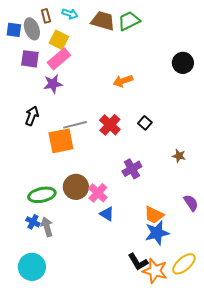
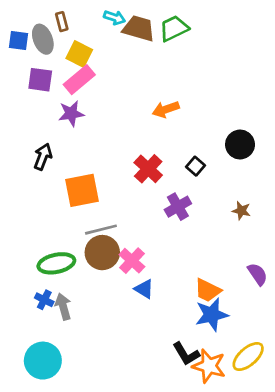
cyan arrow: (70, 14) -> (114, 18), moved
black circle: (183, 63) -> (240, 144), moved
gray line: (75, 125) -> (101, 230), moved
purple cross: (132, 169) -> (178, 207), moved

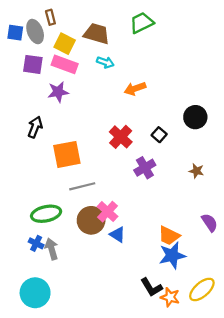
cyan arrow: (114, 18) -> (105, 62), moved
brown trapezoid: (139, 28) -> (97, 34), moved
pink rectangle: (79, 80) -> (65, 64), turned 60
brown circle: (102, 253) -> (91, 220), moved
orange star: (209, 366) -> (170, 297), size x0.7

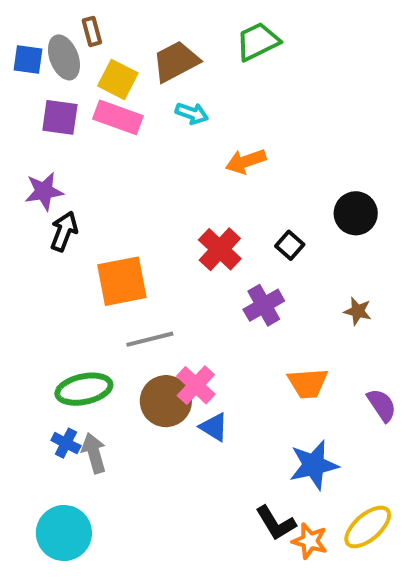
brown trapezoid: (97, 34) -> (176, 61), turned -44
purple star: (58, 92) -> (44, 191), moved
orange trapezoid: (169, 236) -> (308, 383), moved, turned -30

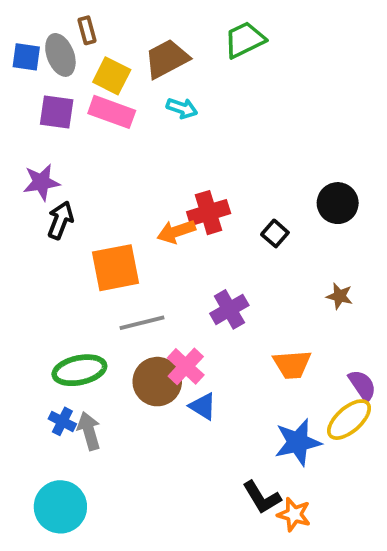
orange arrow: (246, 161) -> (176, 232), moved
red cross: (220, 249) -> (209, 213), moved, turned 30
purple cross: (264, 305) -> (229, 309), moved
yellow ellipse: (368, 527) -> (349, 420), moved

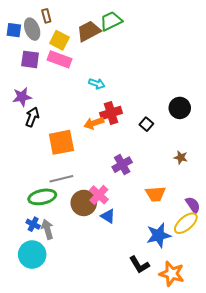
green trapezoid: (245, 40) -> (111, 21), moved
cyan arrow: (182, 108) -> (97, 84), moved
gray line: (142, 323) -> (61, 179), moved
cyan circle: (60, 507) -> (32, 255), moved
orange star: (294, 514) -> (172, 274), moved, size x1.4

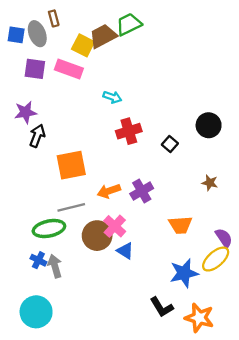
yellow square: (59, 40) -> (83, 45), moved
orange arrow: (94, 123) -> (109, 191), moved
cyan circle: (32, 255) -> (36, 312), moved

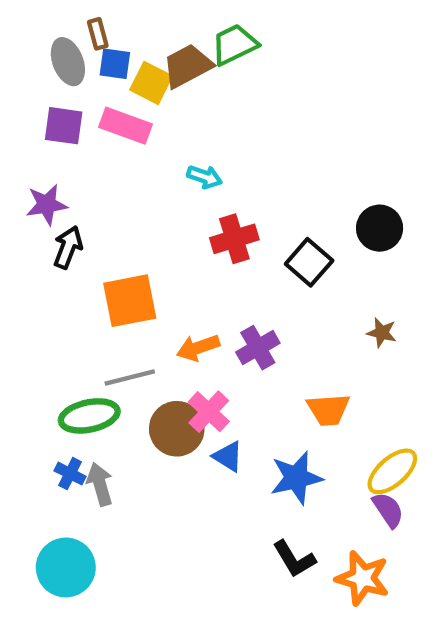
blue square: (16, 35) -> (115, 64), moved
black square: (170, 144) -> (309, 262), size x1.5
purple semicircle: (224, 238) -> (388, 510), moved
blue star: (184, 273) -> (296, 478), moved

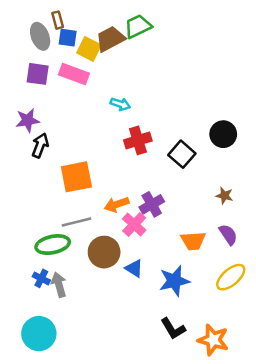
pink cross: (209, 412) -> (134, 224), moved
purple semicircle: (388, 510) -> (228, 235), moved

